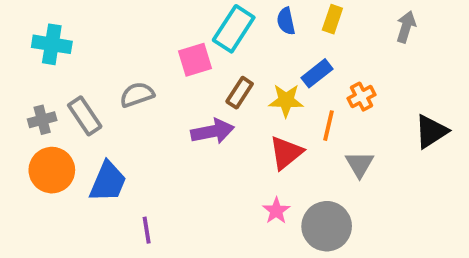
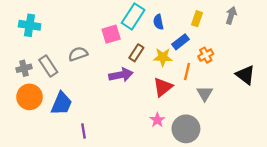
yellow rectangle: (332, 19) -> (197, 19), moved
blue semicircle: (286, 21) -> (158, 22), moved
black triangle: (431, 131) -> (245, 75), turned -50

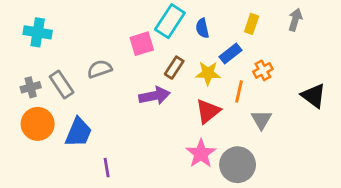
pink star: (157, 120) -> (201, 153), size x1.5

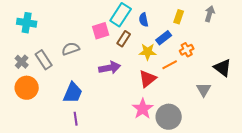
brown rectangle: (174, 68) -> (124, 39), moved
gray cross: (31, 87) -> (22, 62), turned -32
orange line: (239, 92) -> (170, 65), turned 49
gray triangle: (261, 120) -> (204, 90), moved
blue trapezoid: (78, 132) -> (73, 93), moved

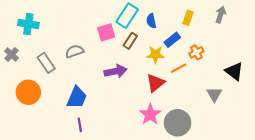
gray cross: (22, 62) -> (12, 54), moved

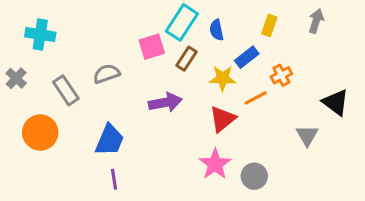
gray circle: (178, 123) -> (254, 176), size x0.7

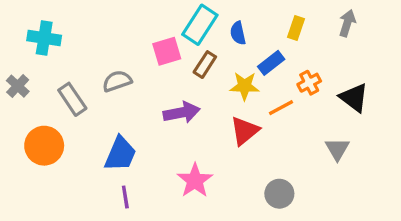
black triangle: (336, 102) -> (354, 98), moved
pink star: (215, 164) -> (195, 180), moved

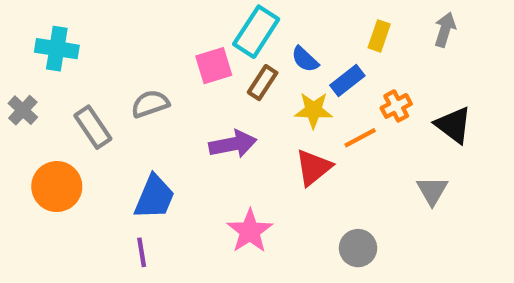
blue semicircle: (238, 33) -> (305, 59), moved, turned -35
purple line: (125, 197) -> (142, 252), moved

